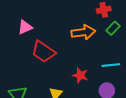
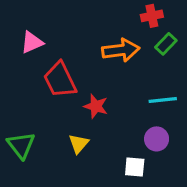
red trapezoid: (43, 52) -> (60, 80), turned 30
red star: (80, 75) -> (96, 106), moved

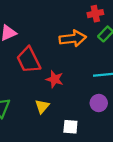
white square: (135, 167) -> (70, 127), moved

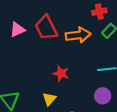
red trapezoid: (29, 60) -> (46, 28), moved

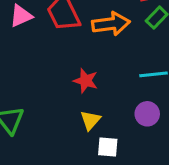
yellow triangle: (49, 99) -> (90, 120), moved

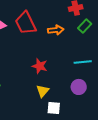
orange arrow: (111, 24) -> (56, 30), size x0.7

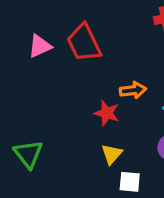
orange arrow: (56, 30) -> (133, 90), moved

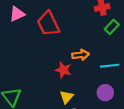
pink triangle: (40, 46) -> (17, 14), moved

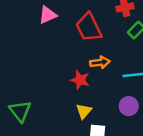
pink triangle: (17, 14) -> (48, 15), moved
red trapezoid: (48, 24) -> (89, 27), moved

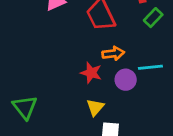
purple circle: (129, 106) -> (126, 80), moved

